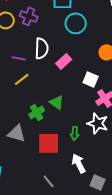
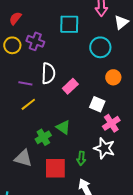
cyan circle: (76, 23) -> (100, 47), moved

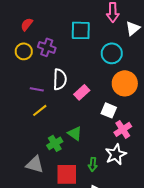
orange circle: (113, 77) -> (125, 83), size x1.6
white star: (104, 148) -> (116, 154), turned 30

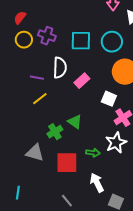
red semicircle: (27, 24) -> (20, 18), moved
cyan square: (81, 30) -> (81, 41), moved
green arrow: (93, 164) -> (93, 153), turned -88

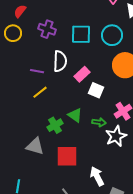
yellow circle: (24, 40) -> (13, 33), moved
white square: (109, 99) -> (96, 90), moved
green arrow: (93, 153) -> (99, 122), moved

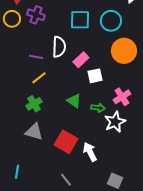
purple cross: (47, 29) -> (36, 15), moved
white square: (96, 90) -> (95, 76), turned -35
green cross: (55, 125) -> (34, 104), moved
red square: (67, 156) -> (66, 142), turned 30
white arrow: (97, 176) -> (90, 152), moved

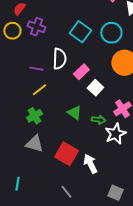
cyan square: (80, 20) -> (80, 32), turned 35
white square: (95, 76) -> (95, 88), turned -35

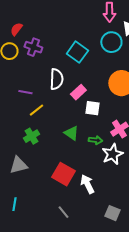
cyan circle: (111, 33) -> (111, 42), moved
purple line: (36, 69) -> (25, 92), moved
white square: (95, 88) -> (92, 108), turned -35
gray triangle: (34, 144) -> (18, 165), moved, turned -30

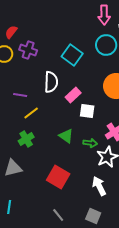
white arrow: (87, 184) -> (99, 186), moved
gray square: (112, 213) -> (93, 216), moved

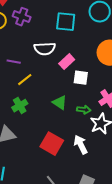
cyan square: (72, 55) -> (66, 22), turned -30
white semicircle: (51, 82) -> (45, 49), turned 85
white arrow: (99, 186) -> (81, 145), moved

